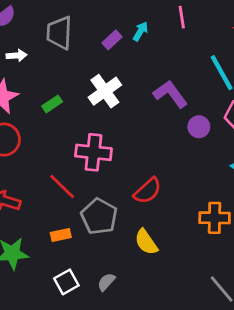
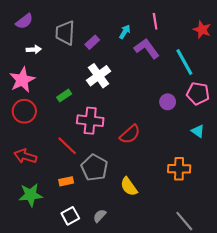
purple rectangle: (112, 40) -> (92, 42), moved
purple L-shape: (170, 94) -> (147, 48), moved
green rectangle: (52, 104) -> (64, 96), moved
red semicircle: (148, 191) -> (130, 134), moved

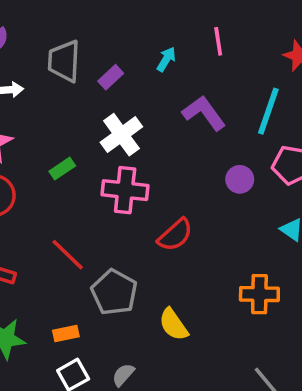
purple L-shape: (147, 48) -> (204, 113), moved
cyan line: (184, 62) -> (268, 111), turned 48
pink cross: (90, 121) -> (125, 190), moved
orange rectangle: (66, 181) -> (66, 333), moved

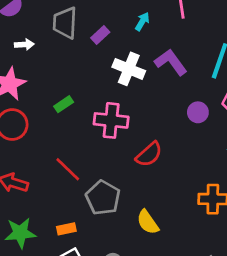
white cross: (121, 135) -> (129, 69), moved, turned -32

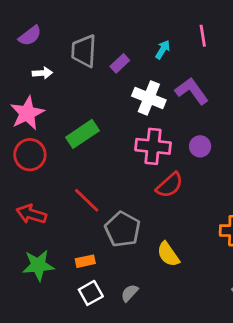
green rectangle: (64, 104) -> (82, 134), size x1.6
purple circle: (198, 112) -> (200, 146), moved
pink cross: (111, 120) -> (153, 146), moved

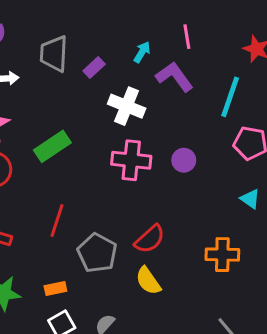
purple L-shape: (192, 91) -> (174, 77), moved
red semicircle: (170, 185) -> (150, 239), moved
red line: (87, 200) -> (57, 221), turned 64

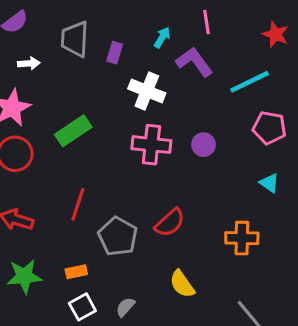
purple rectangle: (94, 67) -> (115, 53), turned -30
cyan line: (230, 97) -> (249, 82), turned 45
yellow semicircle: (148, 281) -> (182, 284), moved

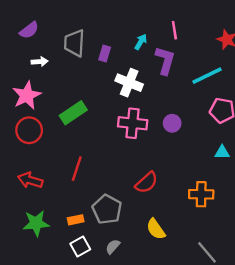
purple L-shape: (194, 62) -> (165, 60), turned 52
cyan triangle: (269, 183) -> (222, 152), turned -35
gray pentagon: (118, 237) -> (107, 209), moved

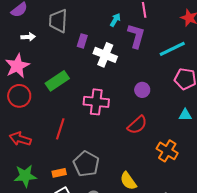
purple rectangle: (105, 53) -> (82, 41), moved
pink cross: (133, 123) -> (96, 102), moved
red semicircle: (147, 183) -> (137, 125), moved
orange cross: (201, 194) -> (167, 151), turned 30

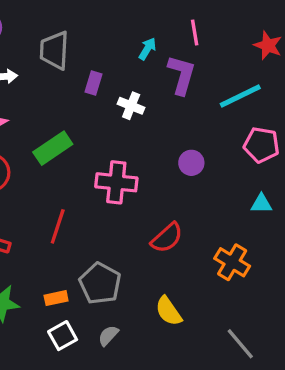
white cross: (105, 55) -> (131, 106), size x0.7
red semicircle: (137, 125) -> (167, 238), moved

